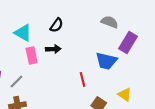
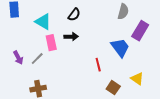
gray semicircle: (110, 22) -> (123, 12), turned 84
blue trapezoid: (106, 61) -> (120, 48), turned -140
gray line: (16, 82) -> (37, 59), moved

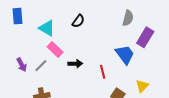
black arrow: (71, 37) -> (75, 64), moved
pink rectangle: (51, 43) -> (55, 49), turned -35
yellow triangle: (137, 79) -> (142, 86), turned 40

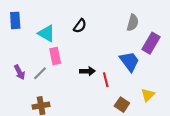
pink rectangle: (55, 49) -> (55, 56), turned 35
black arrow: (75, 64) -> (87, 71), moved

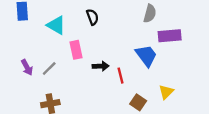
black semicircle: (80, 26) -> (92, 17), turned -56
purple rectangle: (151, 43) -> (170, 36), turned 54
pink rectangle: (55, 56) -> (76, 50), moved

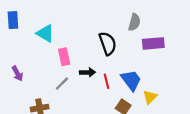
black semicircle: (92, 17) -> (108, 43), moved, size x1.5
blue trapezoid: (146, 56) -> (131, 80), moved
gray line: (49, 69) -> (62, 84), moved

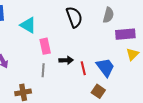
black semicircle: (108, 43) -> (74, 17), moved
gray line: (62, 84) -> (43, 70), turned -40
yellow triangle: (150, 97) -> (132, 54), moved

